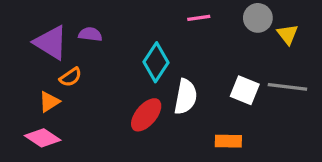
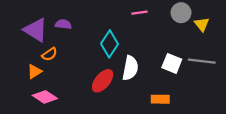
pink diamond: (43, 138) -> (45, 97), moved

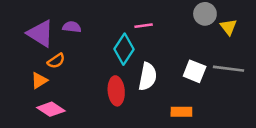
pink line: (139, 13) -> (144, 26), moved
red ellipse: (103, 81) -> (116, 91), turned -45

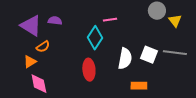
white semicircle: (148, 77) -> (125, 59), moved
pink diamond: (51, 109) -> (39, 84), turned 45

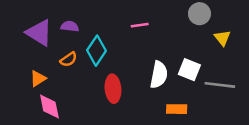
yellow triangle: (175, 21) -> (222, 38), moved
cyan diamond: (95, 38) -> (96, 51), moved
orange semicircle: (43, 47) -> (68, 59), moved
gray line: (175, 53) -> (220, 85), moved

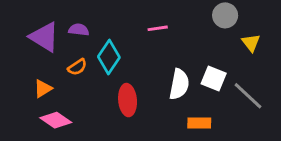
gray line: (220, 85) -> (248, 96), turned 36
pink diamond: (49, 107) -> (56, 120), turned -44

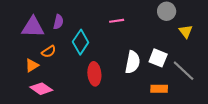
purple semicircle: (79, 30) -> (58, 22), turned 96
purple triangle: (44, 37) -> (33, 27), turned -30
orange semicircle: (77, 67) -> (49, 52), moved
orange rectangle: (199, 123) -> (159, 89), moved

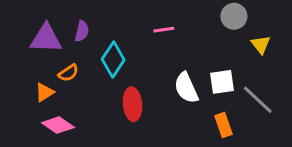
white square: (158, 58) -> (222, 82), turned -30
white semicircle: (133, 62) -> (186, 88), turned 145
orange rectangle: (159, 89) -> (223, 125), turned 70

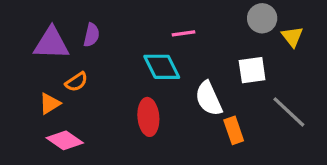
yellow triangle: (261, 45) -> (292, 37), moved
cyan diamond: (113, 59) -> (162, 67), moved, turned -60
white square: (222, 82) -> (252, 70), moved
orange rectangle: (223, 125) -> (234, 130), moved

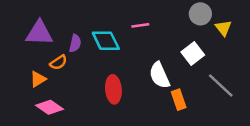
purple semicircle: (92, 35) -> (75, 43), moved
cyan diamond: (162, 67) -> (106, 41), moved
white square: (252, 70) -> (193, 54), turned -30

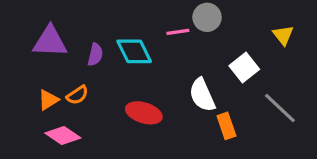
gray circle: (200, 14) -> (207, 17), moved
orange semicircle: (58, 62) -> (77, 95), moved
red ellipse: (113, 89) -> (144, 113), turned -68

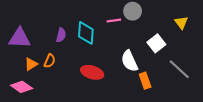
purple triangle: (50, 42) -> (20, 38), moved
cyan diamond: (134, 51) -> (86, 33), turned 30
orange semicircle: (77, 95) -> (50, 61), turned -32
pink diamond: (63, 136) -> (22, 87), moved

